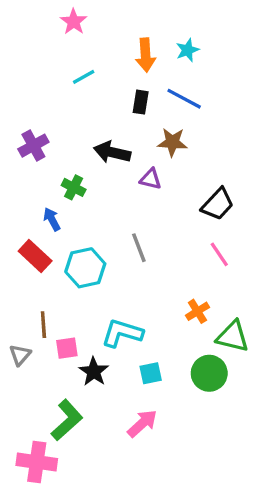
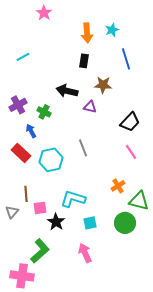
cyan line: (84, 77) -> (23, 57), moved
blue line: (184, 99) -> (126, 59), moved, turned 45
purple cross: (33, 146) -> (18, 105), moved
pink arrow: (142, 423) -> (85, 253), turned -72

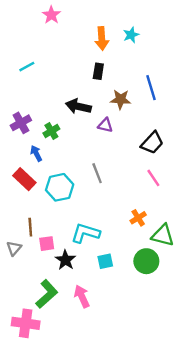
blue line: (126, 59) -> (151, 88), moved
green cross: (44, 112) -> (51, 131), turned 32
pink arrow: (85, 253) -> (82, 296), moved

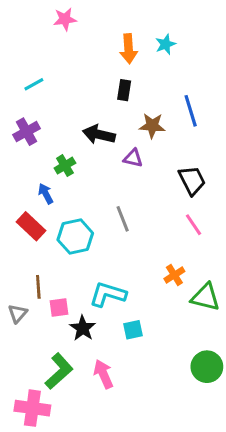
pink star: (51, 15) -> (65, 19), turned 30
purple cross: (21, 123) -> (26, 132), moved
black trapezoid: (152, 143) -> (192, 180), turned -70
green circle: (146, 261) -> (207, 367), moved

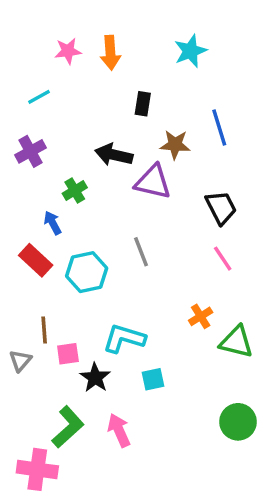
pink star: (65, 19) -> (68, 51), moved
cyan star: (165, 44) -> (190, 51), size x1.4
orange arrow: (129, 49) -> (110, 53), moved
purple triangle: (133, 158) -> (153, 182), size x1.6

